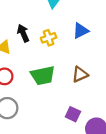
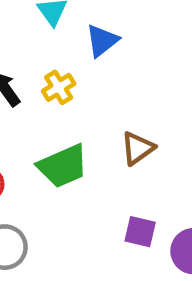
blue triangle: (81, 31) -> (102, 41), moved

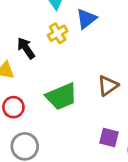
yellow cross: (59, 87) -> (58, 33), moved

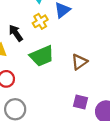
green trapezoid: (61, 96) -> (42, 56), moved

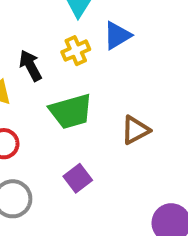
purple square: (80, 102) -> (78, 178), moved, turned 32

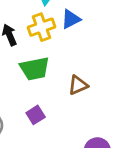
yellow cross: (76, 51) -> (41, 27), size x1.4

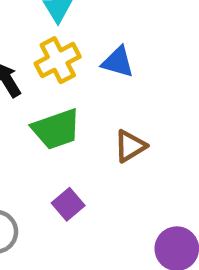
blue triangle: (71, 19) -> (118, 62), moved, turned 50

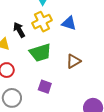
purple square: (68, 204) -> (45, 87), turned -32

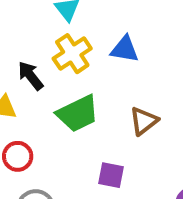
purple square: (45, 87) -> (111, 175), moved

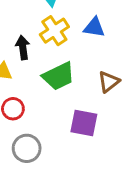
black arrow: (31, 76) -> (23, 48), turned 30
purple square: (111, 175) -> (84, 123), size x1.4

